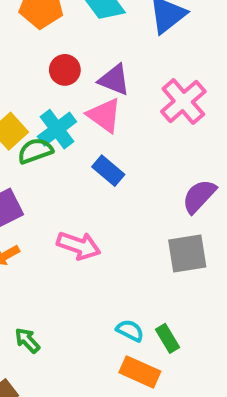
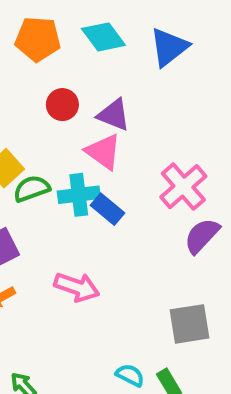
pink cross: (183, 101) -> (183, 187), moved
cyan cross: (57, 129) -> (79, 195), moved, turned 30
gray square: (187, 254) -> (190, 324), moved

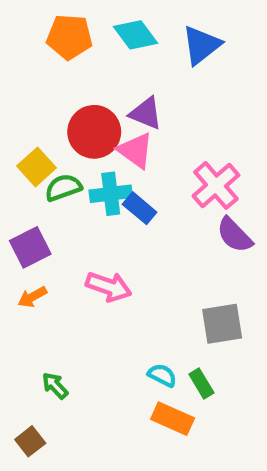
red circle: (62, 105) -> (94, 132), moved, size x1.6
purple semicircle: (202, 236) -> (234, 235), turned -87

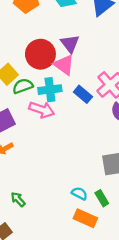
purple triangle: (146, 113) -> (70, 44), turned 30
blue rectangle: (140, 208) -> (83, 94), moved
pink arrow: (109, 287) -> (42, 110), moved

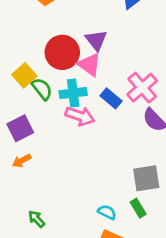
green semicircle: (23, 86) -> (42, 89), turned 72
pink arrow: (42, 110) -> (80, 116), moved
green rectangle: (102, 198) -> (138, 208), moved

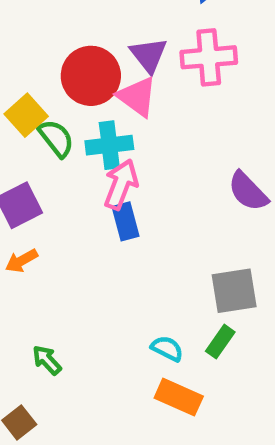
pink cross: (142, 88) -> (209, 57), moved, turned 36
blue rectangle: (111, 98) -> (126, 221), moved, turned 35
pink arrow: (80, 116) -> (121, 184), turned -88
green rectangle: (138, 208) -> (220, 342), turned 66

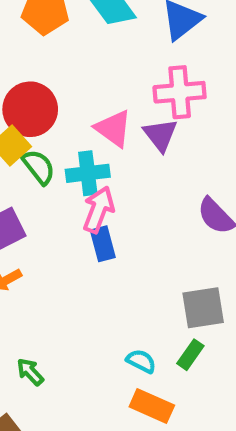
purple triangle: (149, 55) -> (160, 135), moved
red circle: (91, 76) -> (30, 109), moved

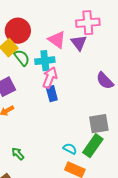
green rectangle: (190, 355) -> (93, 146), size x1.6

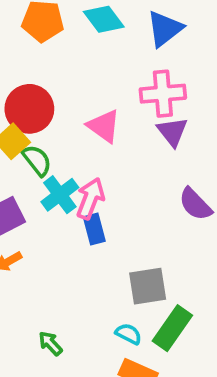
purple triangle: (79, 43) -> (172, 132), moved
cyan cross: (45, 61) -> (60, 195), moved, turned -30
gray square: (99, 124) -> (148, 286), moved
green arrow: (18, 154) -> (50, 343), moved

